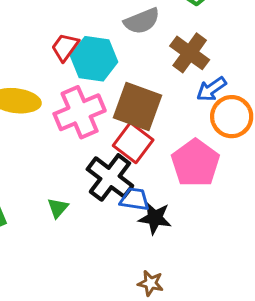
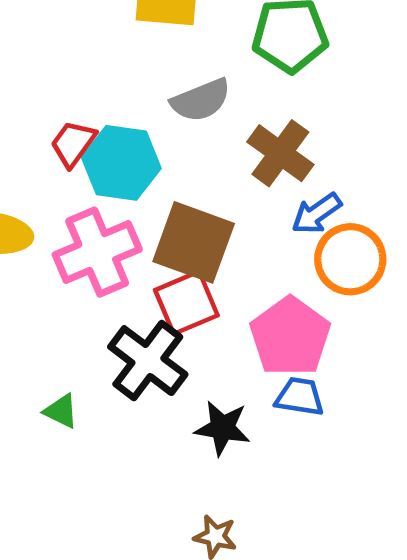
red square: (133, 143) -> (186, 303), turned 30
blue trapezoid: (135, 199) -> (300, 397), moved
green triangle: (58, 208) -> (61, 411), turned -45

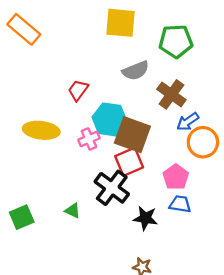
cyan hexagon: (121, 163) -> (110, 119), moved
pink cross: (97, 252) -> (89, 139), size x0.6
pink pentagon: (290, 336) -> (176, 177), size x0.7

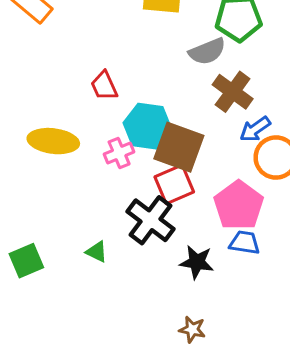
gray semicircle: (136, 71) -> (207, 51), moved
red trapezoid: (78, 90) -> (104, 86), turned -60
pink pentagon: (176, 177) -> (239, 205), size x1.4

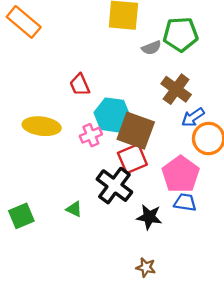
gray semicircle: (207, 51) -> (151, 48), moved, size x0.7

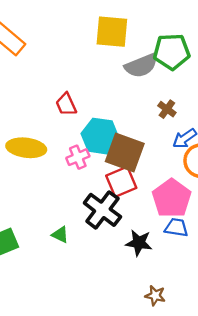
gray semicircle: (151, 48) -> (141, 66), size x1.6
brown cross: (176, 89) -> (167, 109), size x0.6
brown star: (146, 267) -> (155, 296), moved

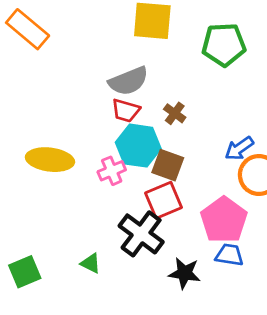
gray semicircle: (141, 66) -> (128, 81), moved
red trapezoid: (66, 104) -> (126, 111), moved, turned -50
brown cross: (167, 109) -> (175, 113), moved
brown square: (125, 152) -> (168, 165), size x0.7

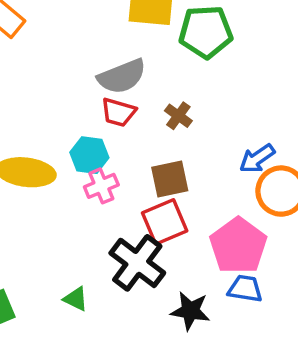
green pentagon: (224, 45) -> (206, 32), moved
cyan hexagon: (138, 146) -> (89, 155), moved, size x0.7
brown square: (168, 165) -> (170, 179), turned -32

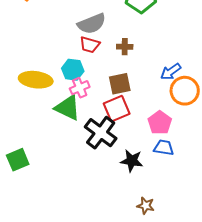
brown cross: (178, 116) -> (125, 47), turned -35
pink pentagon: (238, 246) -> (160, 123), size x0.7
green triangle: (76, 299) -> (68, 108), moved, size x1.8

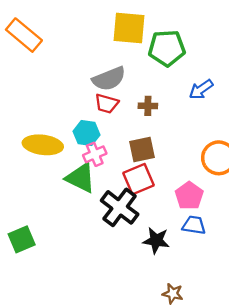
blue arrow: (171, 72) -> (201, 89), moved

